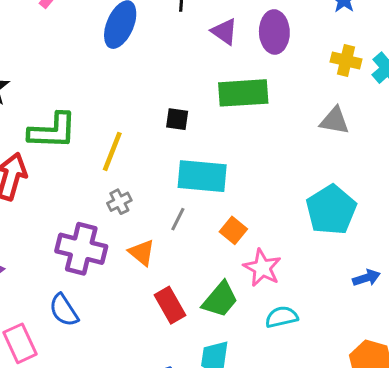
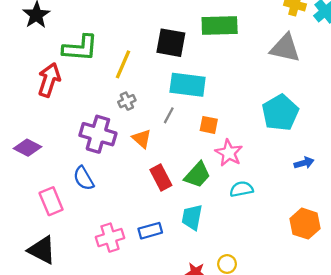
black square: (177, 119) -> (171, 43), size x1.8
gray triangle: (335, 121) -> (285, 48), size x1.4
orange square: (233, 230) -> (209, 125), turned -30

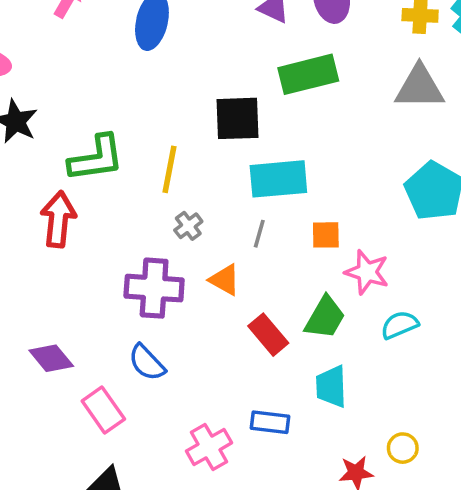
purple diamond: (28, 148) -> (51, 358), moved, turned 36
blue rectangle: (150, 231) -> (270, 422), turned 35

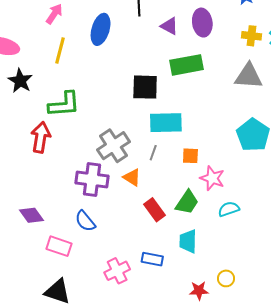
yellow line: (169, 169) -> (60, 51), moved
gray cross: (188, 226) -> (113, 146), size x2.0
pink rectangle: (103, 410) -> (59, 246), turned -40

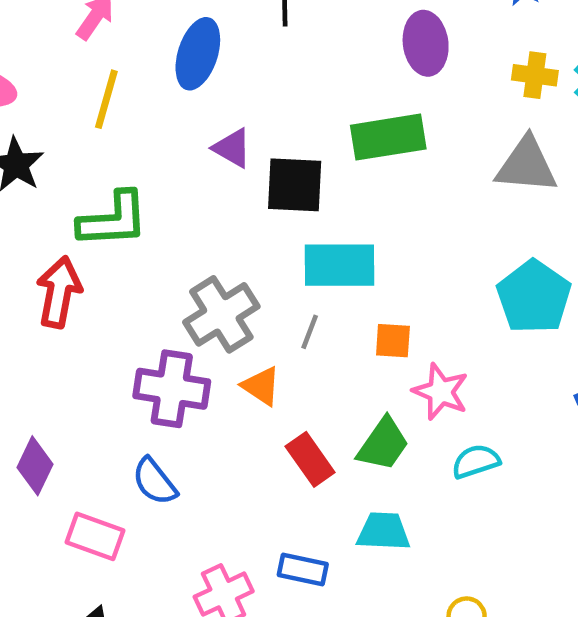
purple triangle: (169, 26) -> (232, 148), moved
purple diamond: (32, 215) -> (35, 466), turned 60
cyan trapezoid: (188, 241) -> (383, 531), turned 90

